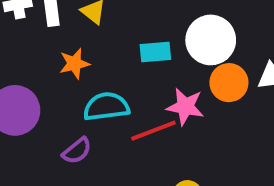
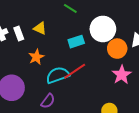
pink star: (185, 107) -> (122, 75), moved, turned -30
red line: (153, 131) -> (75, 71), moved

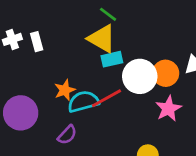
yellow triangle: (40, 28) -> (102, 39), moved, size x1.6
white circle: (103, 29) -> (140, 76), moved
orange star: (36, 57) -> (65, 90), moved

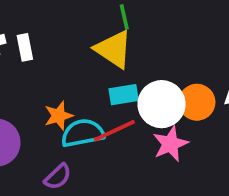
green line: (108, 14) -> (124, 17), turned 36
cyan rectangle: (112, 59) -> (124, 95), moved
pink star: (168, 109) -> (170, 144), moved

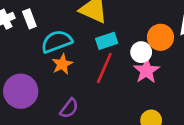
white circle: (162, 104) -> (141, 52), moved, size x0.6
red line: (114, 131) -> (104, 68), turned -32
cyan semicircle: (83, 133) -> (57, 41), moved

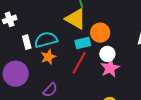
white rectangle: (29, 19) -> (27, 42), moved
orange circle: (160, 37) -> (100, 33), moved

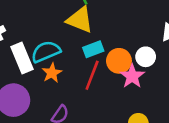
orange circle: (100, 33) -> (119, 61), moved
white rectangle: (27, 42) -> (22, 58), size x1.6
white circle: (107, 54) -> (146, 57), moved

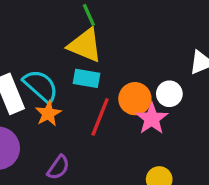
cyan rectangle: (93, 49) -> (86, 78), moved, turned 30
cyan semicircle: (46, 52) -> (41, 86), turned 64

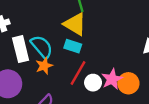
white circle: (169, 94) -> (93, 83), moved
orange circle: (135, 99) -> (128, 83), moved

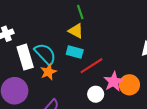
yellow triangle: (75, 24) -> (76, 31), size x0.7
red line: (78, 73) -> (92, 66), moved, turned 30
white circle: (93, 83) -> (96, 94), moved

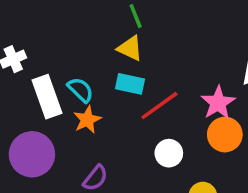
cyan semicircle: (45, 54) -> (80, 90), size x0.7
pink star: (114, 82) -> (218, 103), moved

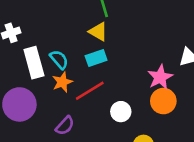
cyan rectangle: (130, 84) -> (96, 58), turned -36
red line: (159, 106) -> (90, 91), moved

